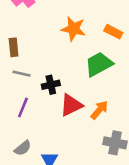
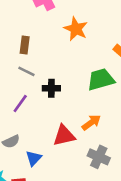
orange star: (74, 29) -> (76, 29), moved
red triangle: (71, 105) -> (64, 135), moved

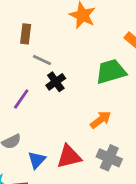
gray line: (26, 71) -> (42, 60), moved
black cross: (51, 88) -> (56, 82), turned -35
red triangle: (64, 135) -> (69, 157), moved

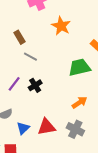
brown rectangle: (26, 34) -> (20, 37), turned -40
black cross: (56, 82) -> (35, 85), moved
orange arrow: (101, 120) -> (79, 102), moved

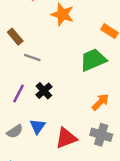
blue triangle: (23, 128) -> (38, 126), moved

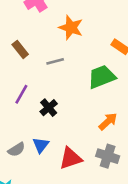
gray line: (32, 57) -> (55, 61), moved, turned -35
purple line: (19, 93) -> (21, 94), moved

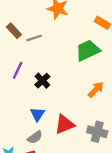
gray line: (55, 61) -> (34, 38), moved
gray semicircle: (16, 150) -> (35, 137), moved
gray cross: (108, 156) -> (97, 132), moved

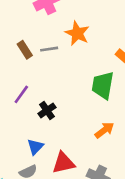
gray line: (34, 38) -> (49, 49), moved
green trapezoid: (88, 50) -> (103, 85), turned -65

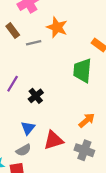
brown rectangle: (25, 50) -> (13, 31), moved
orange arrow: (104, 130) -> (87, 120), moved

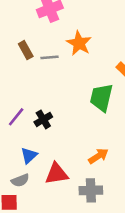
brown rectangle: (13, 31) -> (26, 50), moved
purple line: (13, 84) -> (16, 117), moved
gray cross: (84, 150) -> (91, 190), turned -30

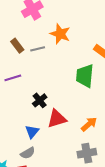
purple line: (16, 117) -> (13, 78), moved, turned 42
red triangle: (57, 174) -> (57, 119), moved

